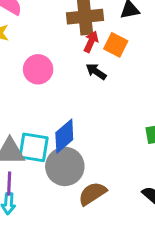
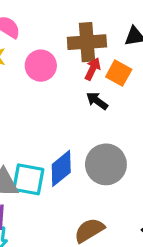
pink circle: (38, 69) -> (41, 66), moved
gray circle: (65, 166) -> (106, 164), moved

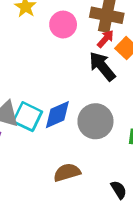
black arrow: (97, 101) -> (102, 66), size x1.6

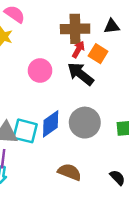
pink circle: (63, 25) -> (40, 71), moved
brown semicircle: (67, 172) -> (70, 172), turned 50

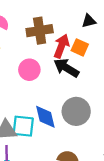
brown cross: (75, 29) -> (40, 31), moved
red arrow: (78, 50) -> (61, 46), size x1.5
blue diamond: (51, 124) -> (45, 117), turned -60

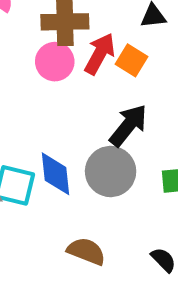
black arrow: (66, 68) -> (128, 125), moved, turned 90
pink circle: (29, 70) -> (55, 62), moved

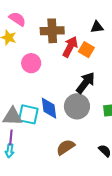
pink circle: (55, 62) -> (31, 63), moved
brown semicircle: (86, 251) -> (66, 147), turned -54

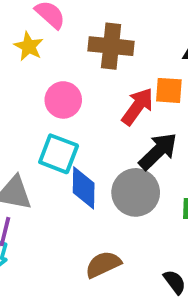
red arrow: (70, 47) -> (138, 106), moved
orange square: (86, 50) -> (169, 90), turned -35
cyan square: (28, 114) -> (59, 154), moved

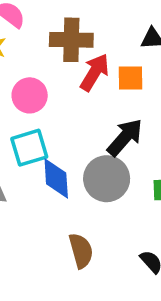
red arrow: (138, 106) -> (95, 72), moved
cyan square: (59, 154) -> (29, 148), turned -33
brown semicircle: (103, 264) -> (81, 251), turned 104

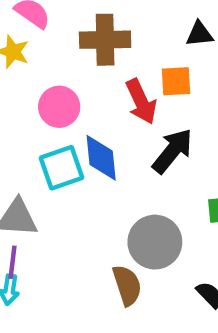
red arrow: (95, 72) -> (141, 102), moved, turned 126
blue diamond: (56, 178) -> (101, 158), moved
gray circle: (107, 179) -> (155, 242), moved

